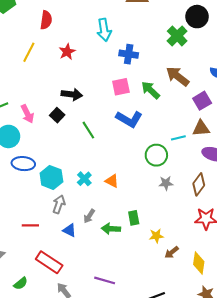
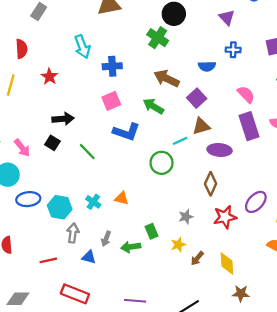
green arrow: (151, 90) -> (153, 106), moved
gray star: (166, 183) -> (186, 217), moved

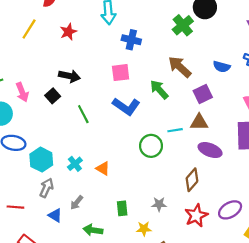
red star: (225, 217) -> (196, 216), turned -30
green arrow: (131, 247) -> (93, 230), moved

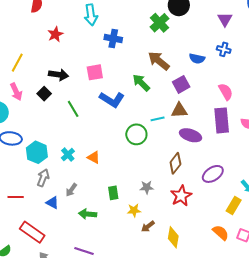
yellow line: (29, 29) -> (17, 63), moved
pink square: (121, 73) -> (95, 72), moved
purple ellipse: (230, 210) -> (213, 174), moved

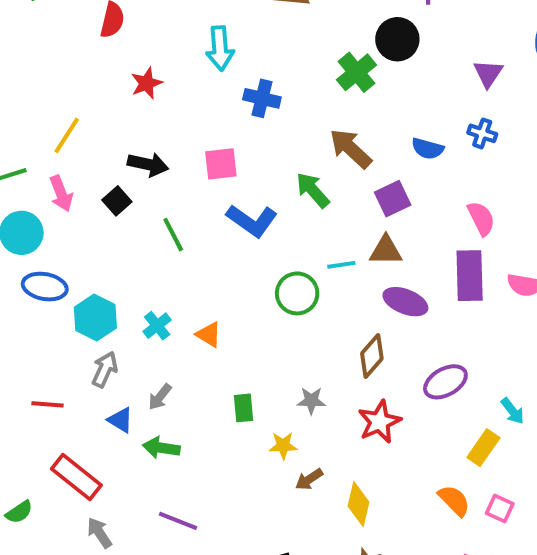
green arrow: (88, 214) -> (161, 448), moved

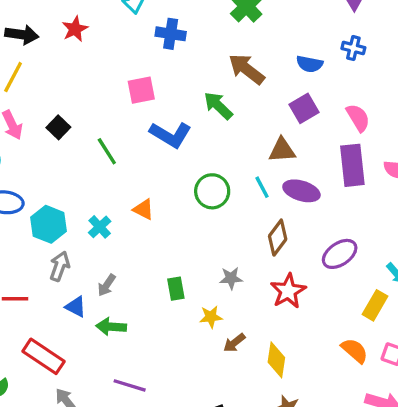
black arrow: (148, 164) -> (22, 35), moved
purple square: (393, 199) -> (304, 108), moved
cyan line: (341, 265) -> (262, 187), moved, turned 75
orange triangle: (209, 334) -> (144, 209), moved

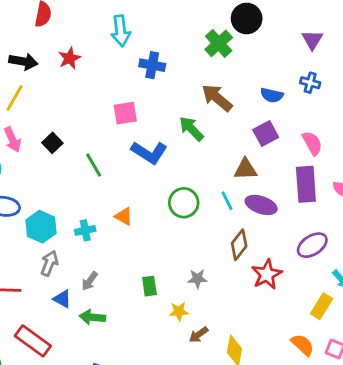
cyan cross: (100, 227) -> (85, 230), turned 30
purple ellipse: (340, 254) -> (312, 245), moved
red star: (288, 291) -> (267, 274), moved

